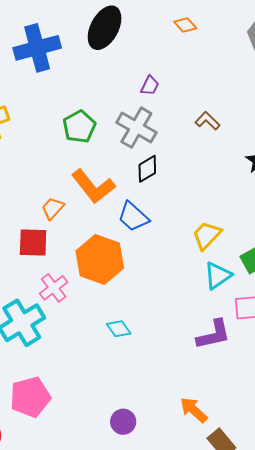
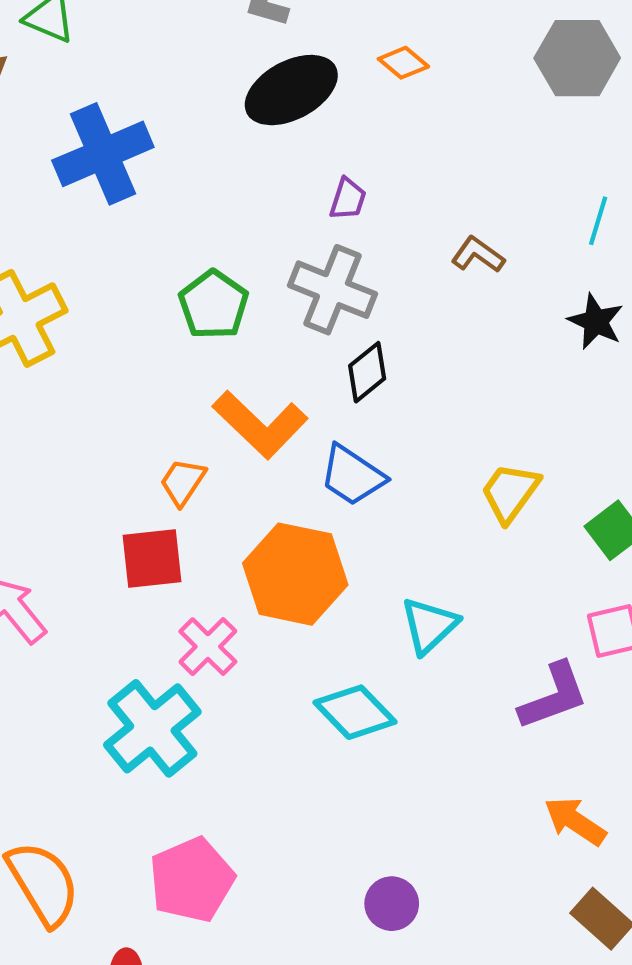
black ellipse: (105, 28) -> (291, 90), moved, turned 42
cyan triangle: (218, 276) -> (429, 626), moved
cyan diamond: (119, 329) -> (355, 712), size x1.5
orange arrow: (194, 410) -> (575, 821), moved

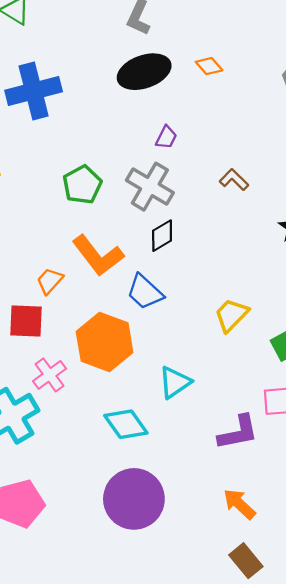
purple circle: (392, 904) -> (134, 499), moved, size x2.0

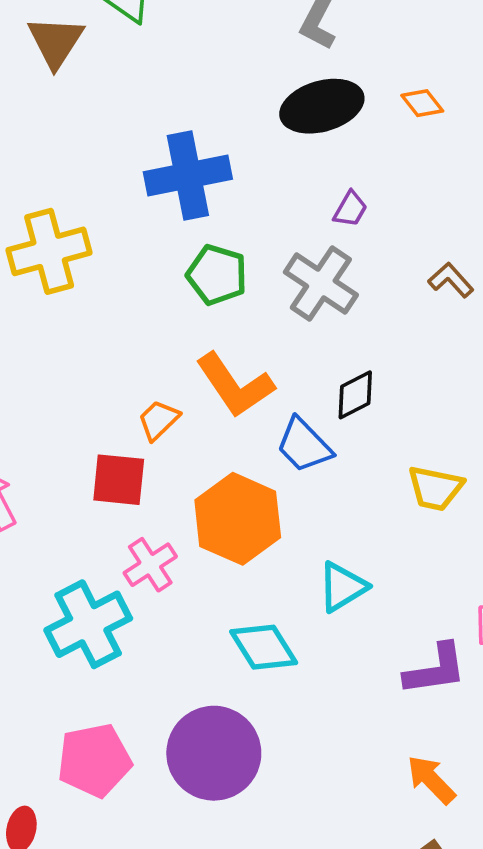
blue cross: (34, 91) -> (188, 175), moved
green pentagon: (82, 185) -> (217, 275), turned -30
black diamond: (162, 236) -> (355, 395), moved
yellow trapezoid: (231, 315) -> (435, 488), turned -126
purple circle: (134, 499) -> (214, 753), moved

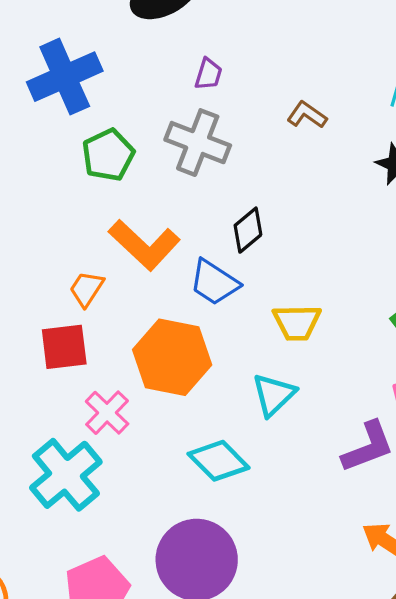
green pentagon: (217, 275) -> (108, 155), turned -30
yellow trapezoid: (435, 488) -> (297, 322), moved

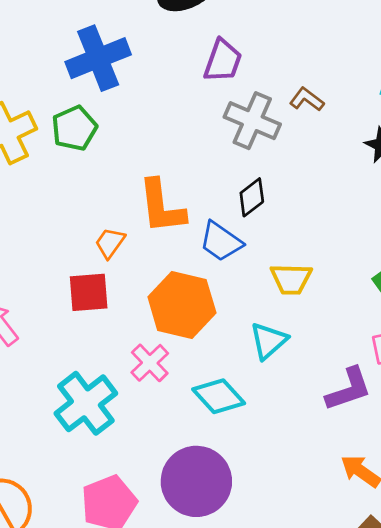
purple trapezoid: (208, 74) -> (223, 61), size x1.6
gray cross: (198, 143) -> (252, 121), moved
green pentagon: (108, 155) -> (74, 128), moved
orange L-shape: (144, 245) -> (162, 207), turned 38
pink cross: (107, 413) -> (150, 363), moved

